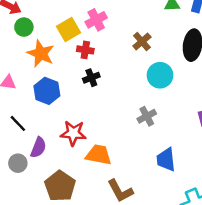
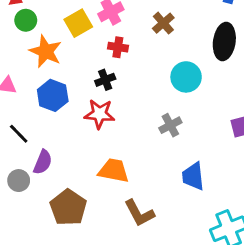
brown cross: (142, 42) -> (163, 23), moved
red cross: (85, 50) -> (118, 47), moved
red star: (73, 133) -> (100, 114), moved

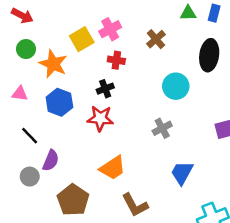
green circle: (26, 20) -> (26, 49), moved
orange trapezoid: (114, 171) -> (113, 168), turned 136
blue trapezoid: (193, 176) -> (182, 173), turned 35

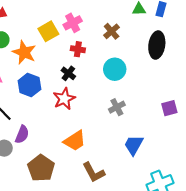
cyan circle: (176, 86) -> (115, 69), moved
black cross: (105, 89) -> (68, 73), turned -32
red star: (100, 118) -> (64, 99), turned -30

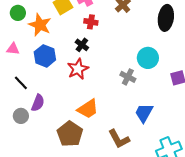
cyan circle: (115, 69) -> (148, 58), moved
gray cross: (117, 107) -> (128, 77), turned -35
brown pentagon: (41, 168) -> (70, 134), moved
brown L-shape: (94, 172) -> (119, 139), moved

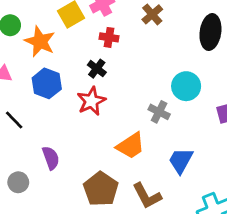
purple semicircle: (38, 103) -> (51, 158), moved, turned -42
orange trapezoid: (88, 109) -> (131, 146), moved
gray circle: (21, 116) -> (18, 182), moved
brown pentagon: (70, 134) -> (101, 189), moved

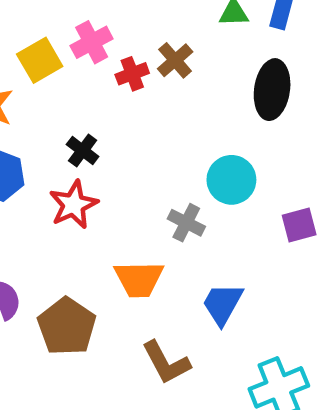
red cross: (109, 37) -> (132, 74), moved, turned -30
orange trapezoid: (131, 146) -> (139, 279), turned 32
brown pentagon: (101, 189) -> (67, 326), moved

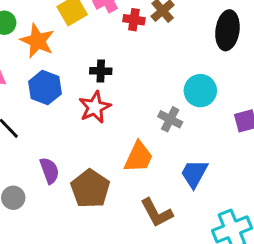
red cross: (132, 74) -> (134, 20), turned 30
black cross: (83, 150) -> (101, 71), turned -35
orange trapezoid: (139, 279) -> (138, 157), turned -64

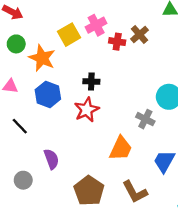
brown pentagon: (90, 189) -> (89, 191), moved

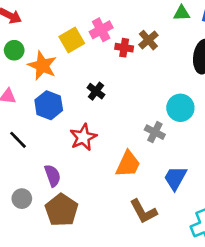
black cross: (91, 82) -> (96, 91), turned 35
red star: (87, 110) -> (83, 137), moved
brown pentagon: (89, 191) -> (61, 210), moved

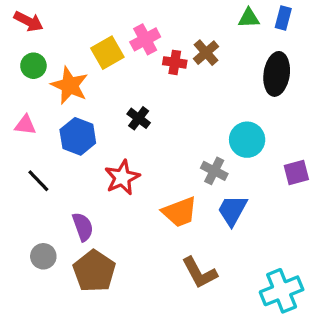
orange trapezoid: (128, 164) -> (180, 212), turned 44
blue trapezoid: (175, 178) -> (232, 210), moved

